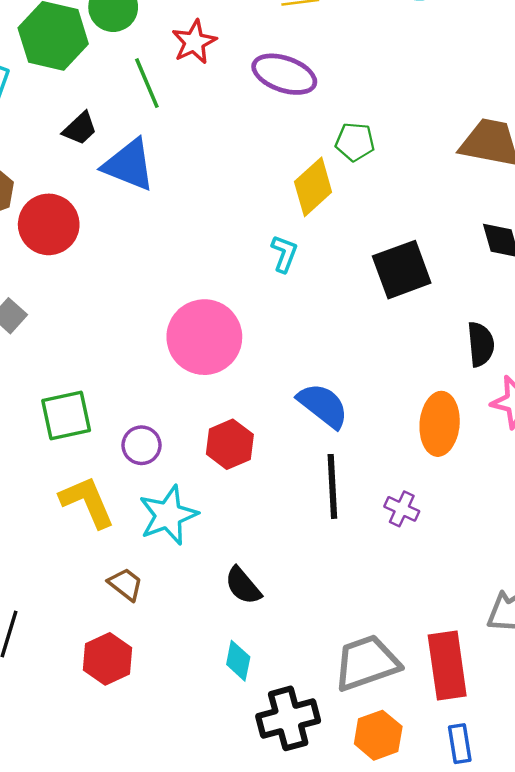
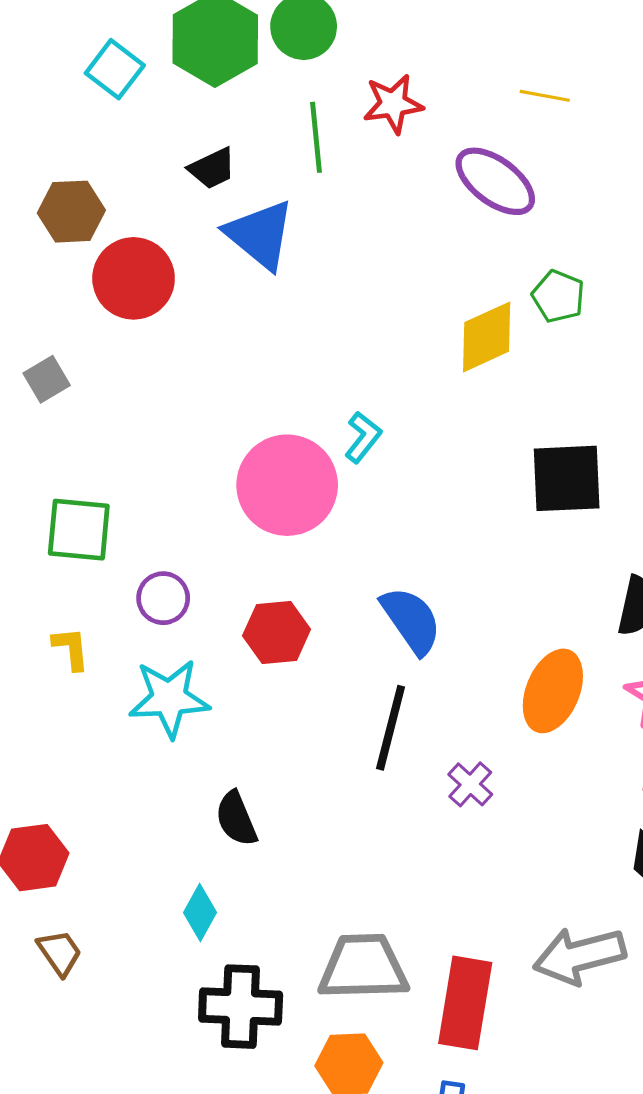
cyan L-shape: (284, 254) -> (363, 437), moved
yellow L-shape: (87, 502) -> (71, 649), size x0.6
brown trapezoid: (125, 584) -> (60, 953), moved

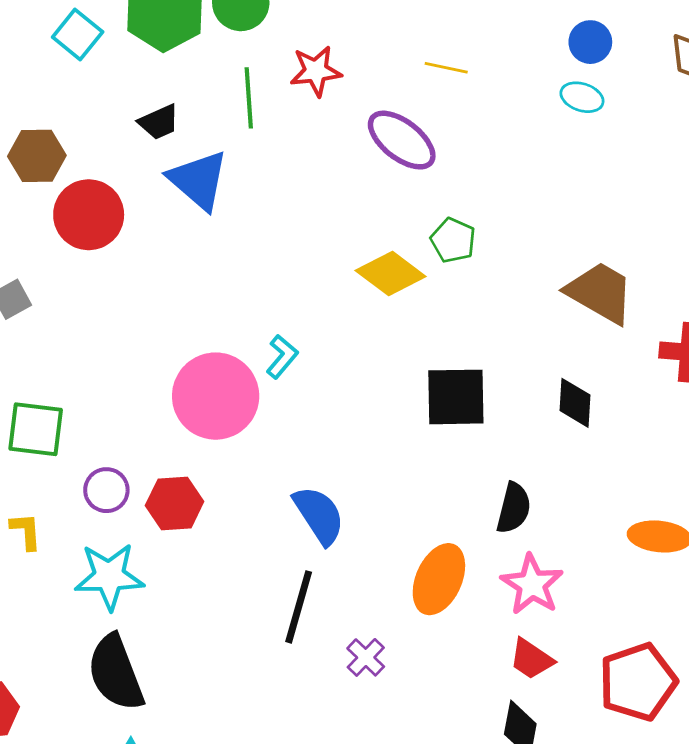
yellow diamond: (487, 337) -> (391, 274), turned 60
red hexagon: (277, 633) -> (175, 504), moved
black semicircle: (236, 819) -> (116, 673), moved, size x1.6

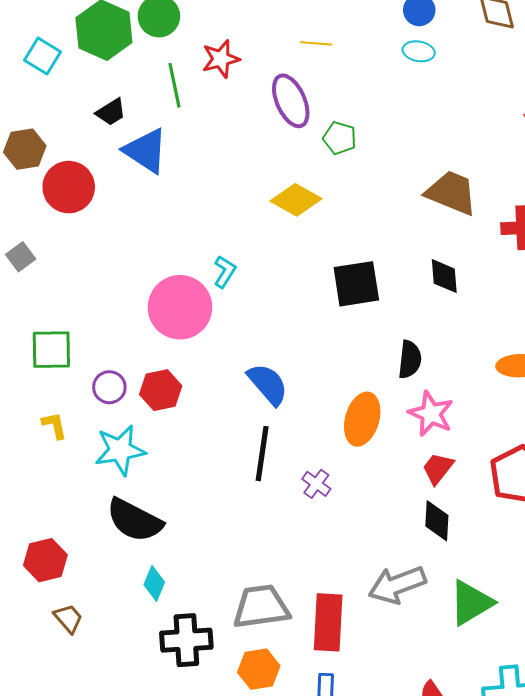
purple ellipse: (402, 140) -> (291, 101), turned 36
green pentagon: (453, 240) -> (340, 138), moved
red trapezoid: (531, 659) -> (438, 468), turned 102
black semicircle: (116, 673) -> (135, 520), turned -34

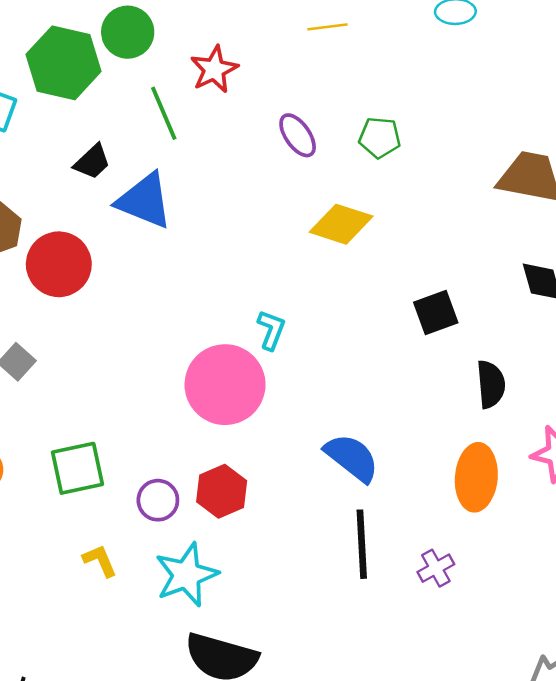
purple ellipse: (291, 101) -> (298, 135), moved, size x0.7
black square: (356, 284) -> (436, 313), size x0.7
black semicircle: (410, 359) -> (491, 384), moved
purple cross: (316, 484) -> (436, 568), turned 36

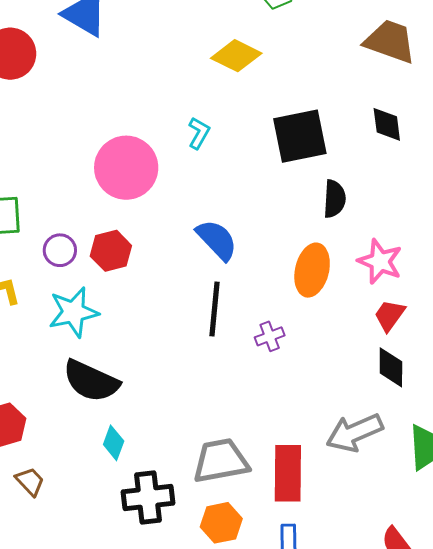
black square: (436, 313) -> (300, 136), size x1.6
cyan L-shape: (271, 330) -> (199, 133), moved

